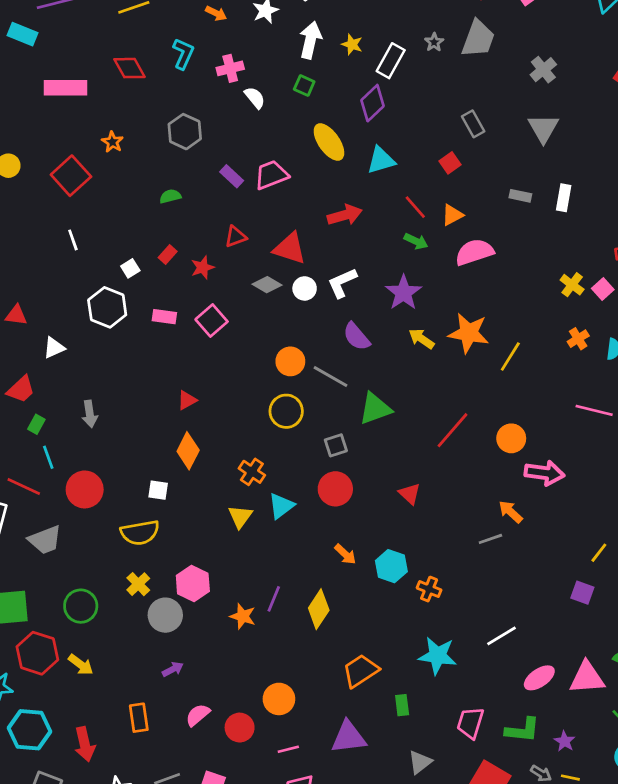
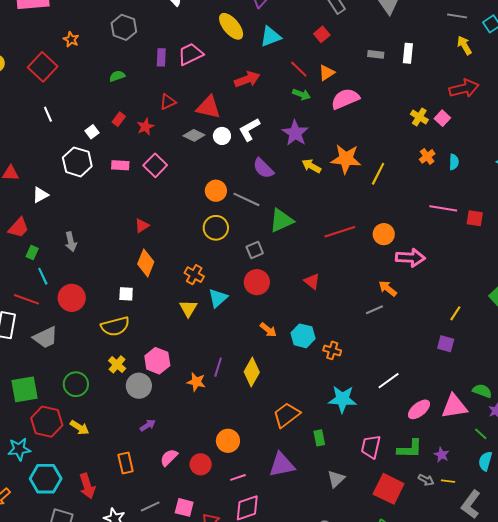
purple rectangle: (232, 176) -> (161, 57), turned 54
red line: (452, 430) -> (340, 232), turned 36

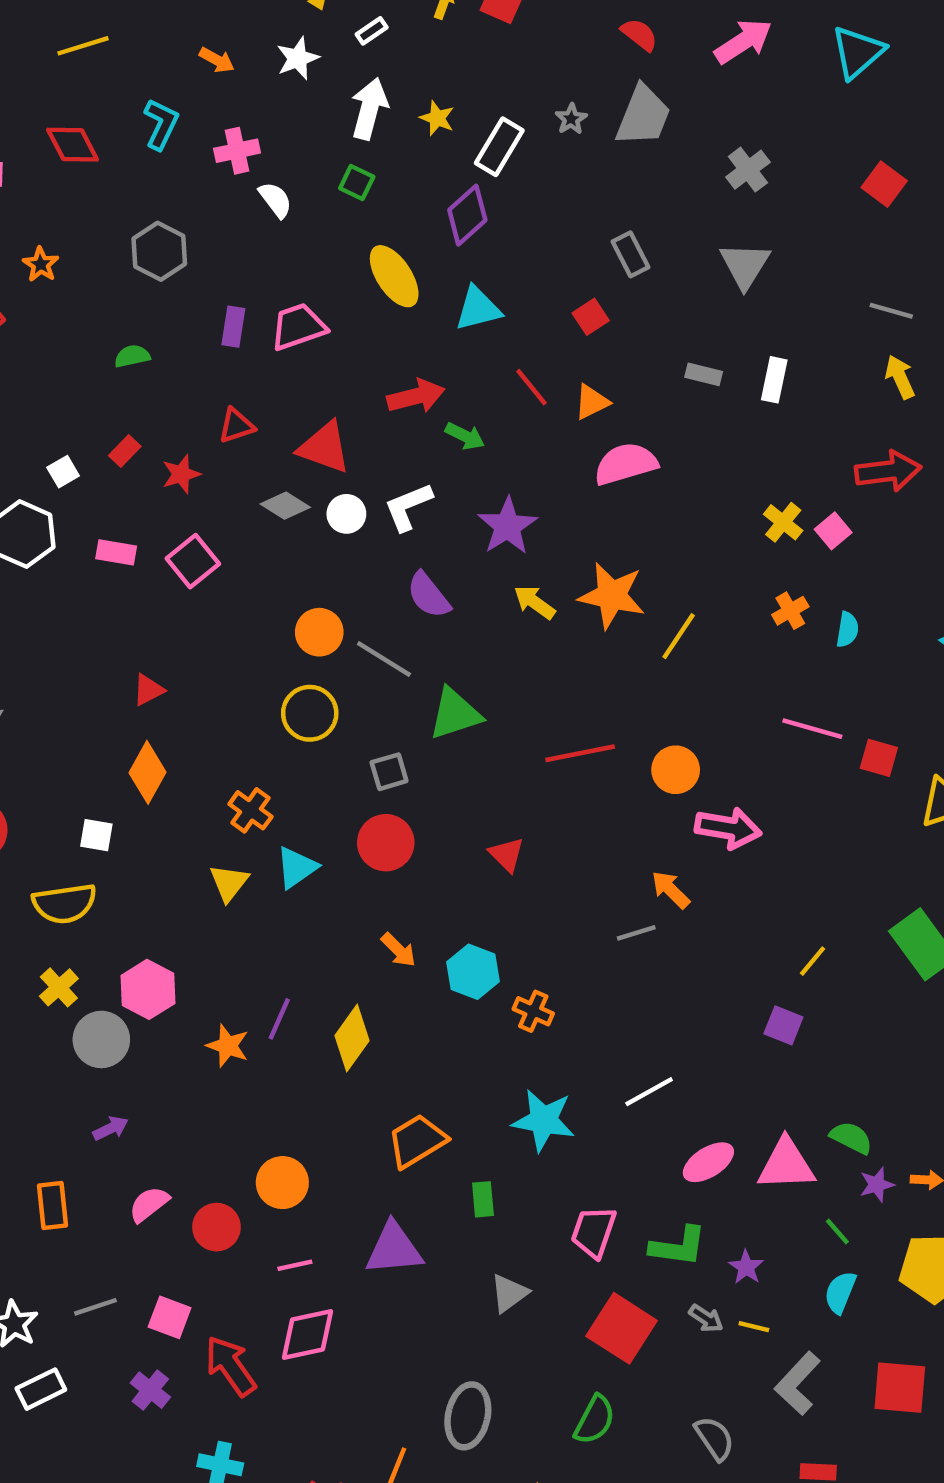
green arrow: (301, 94) -> (465, 436), moved

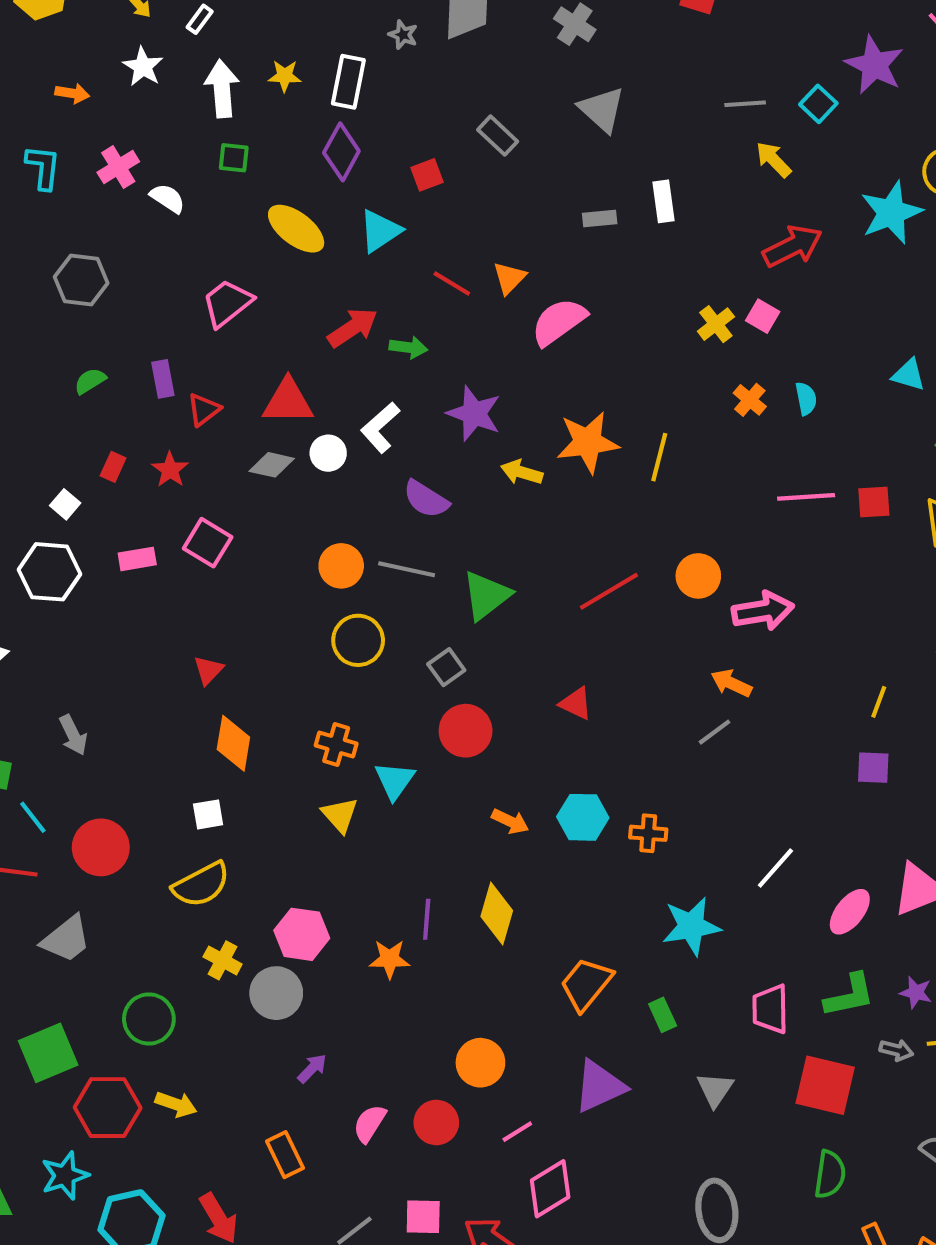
red square: (591, 317) -> (427, 175), moved, turned 32
purple rectangle: (233, 327) -> (163, 379), moved
yellow cross: (783, 522) -> (716, 324), turned 33

